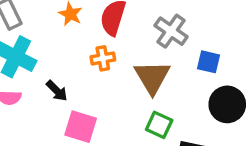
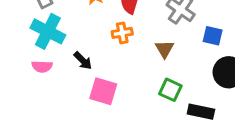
brown triangle: (152, 77) -> (165, 49), size x0.6

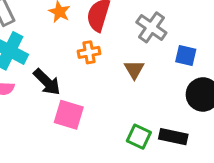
black arrow: (83, 61) -> (47, 82), size x1.4
green square: (170, 90) -> (139, 137), moved

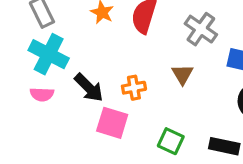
orange cross: (89, 52) -> (134, 88), moved
green square: (139, 137) -> (171, 141), moved

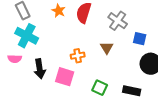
black arrow: (89, 88) -> (40, 69), moved, turned 36
pink semicircle: (42, 94) -> (15, 59), moved

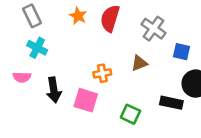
cyan cross: (27, 36) -> (37, 48), size x0.7
brown triangle: (107, 48) -> (139, 63), turned 40
black rectangle: (132, 91) -> (171, 103), moved

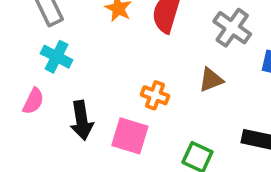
orange cross: (102, 73) -> (155, 95), turned 30
pink semicircle: (22, 77) -> (33, 101), turned -66

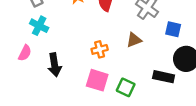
orange cross: (155, 95) -> (100, 49), turned -35
pink square: (130, 136) -> (97, 80), moved

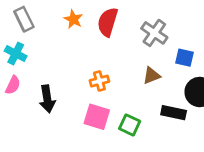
cyan cross: (39, 26) -> (16, 54), moved
brown triangle: (134, 40) -> (152, 76), moved

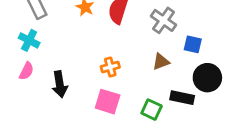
green square: (130, 125) -> (152, 110), moved

